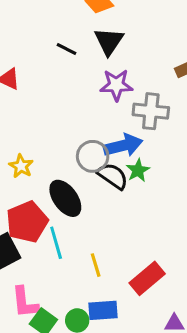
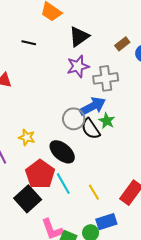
black triangle: (109, 41) -> (79, 37), moved, turned 35
black line: (67, 49) -> (29, 43), moved
black semicircle: (113, 176) -> (91, 129), turned -145

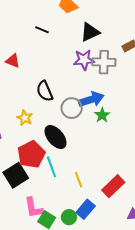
gray cross: (106, 78) -> (104, 62), moved
black semicircle: (91, 129) -> (45, 91), moved
blue rectangle: (106, 222) -> (86, 209), turned -42

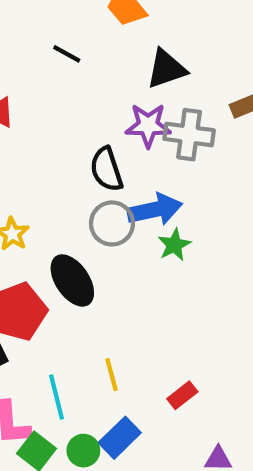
black semicircle: (45, 91) -> (106, 169), moved
cyan line: (51, 167) -> (56, 397), moved
red rectangle: (113, 186) -> (182, 395), size x0.6

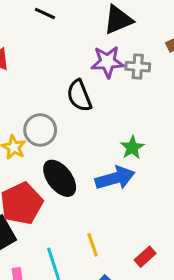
gray cross: (189, 135) -> (138, 67), size x0.7
blue arrow: (155, 210) -> (115, 178), moved
gray circle: (112, 223) -> (40, 130), moved

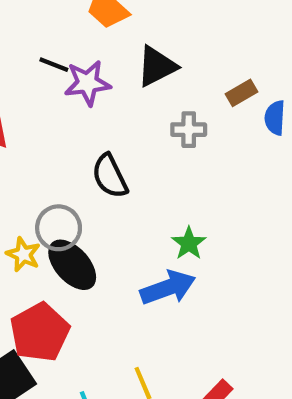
purple star: (107, 62) -> (87, 83), moved
black ellipse: (60, 178) -> (72, 265), moved

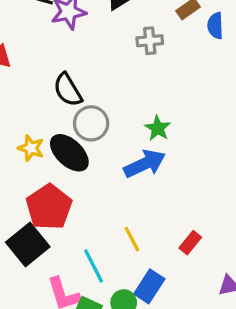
black semicircle: (110, 176) -> (68, 90), moved
gray circle: (59, 228) -> (91, 123), moved

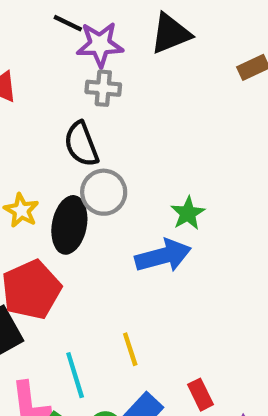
gray cross: (150, 41) -> (103, 88), moved
black ellipse: (69, 153) -> (69, 225), turned 48
red rectangle: (190, 243) -> (201, 395), moved, turned -75

